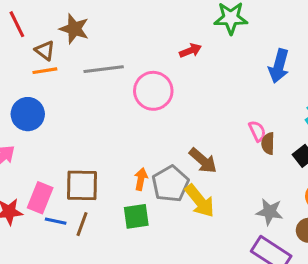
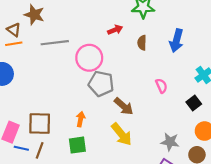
brown semicircle: (268, 144) -> (142, 43), moved
gray pentagon: (170, 184) -> (101, 84), moved, turned -30

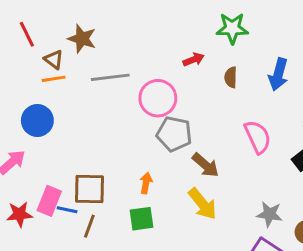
pink semicircle: (161, 86) -> (258, 137), size x1.6
blue line: (21, 148) -> (67, 210), moved

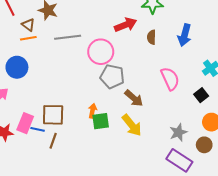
red arrow: (194, 60) -> (126, 25), size x1.5
gray star: (269, 214) -> (178, 132), turned -30
green square: (141, 219) -> (101, 121), moved

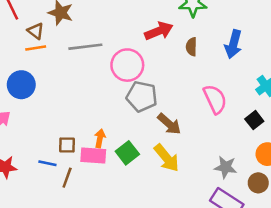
orange arrow: (92, 111) -> (100, 138), moved
brown square: (53, 115) -> (67, 145), size x0.6
green square: (101, 121) -> (127, 153), turned -30
pink rectangle: (25, 123) -> (93, 155), moved, turned 72
gray star: (178, 132) -> (225, 167), turned 30

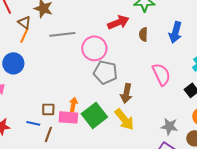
orange line: (36, 48) -> (24, 35), turned -56
brown arrow: (169, 124) -> (126, 93), turned 60
green square: (127, 153) -> (94, 115), size x1.4

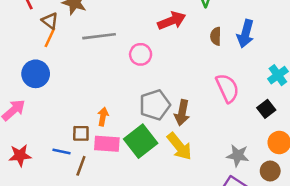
brown semicircle: (143, 34) -> (216, 36), moved
pink circle: (94, 48) -> (141, 54), size x0.7
gray pentagon: (105, 72) -> (155, 105), moved, turned -30
orange arrow: (73, 104) -> (103, 117), moved

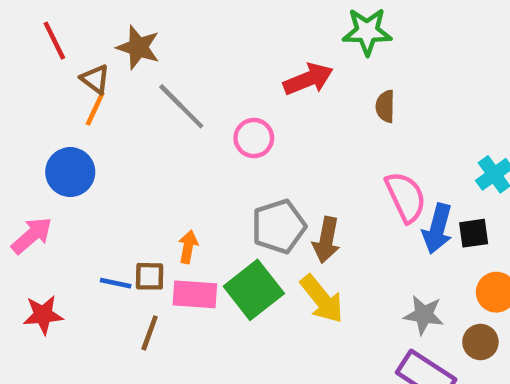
blue arrow: (246, 34) -> (437, 229), moved
gray line: (99, 36) -> (181, 106), turned 52
black square: (266, 109) -> (474, 233), turned 30
blue line: (62, 152) -> (116, 283), moved

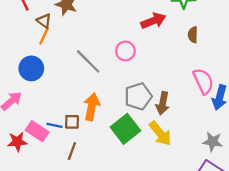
gray line: (181, 106) -> (88, 61), moved
orange arrow: (188, 247) -> (92, 107), size x1.6
pink rectangle: (195, 294) -> (37, 131), moved, turned 30

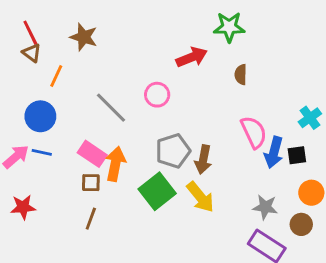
brown triangle: (44, 21) -> (32, 53), moved
blue line: (55, 125) -> (42, 152), moved
pink rectangle: (37, 131) -> (92, 154), moved

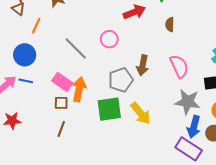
blue arrow: (274, 152) -> (194, 127), moved
brown arrow: (203, 160) -> (143, 65), moved
green square: (157, 191) -> (109, 109), turned 30
gray star: (265, 207) -> (188, 102), moved, size x1.4

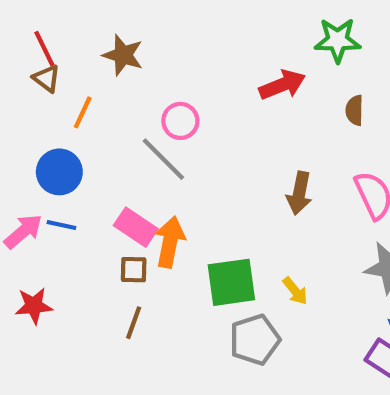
pink circle: (109, 39) -> (180, 121), moved
gray pentagon: (121, 80) -> (255, 340), moved
yellow arrow: (141, 113) -> (295, 291), size x0.6

